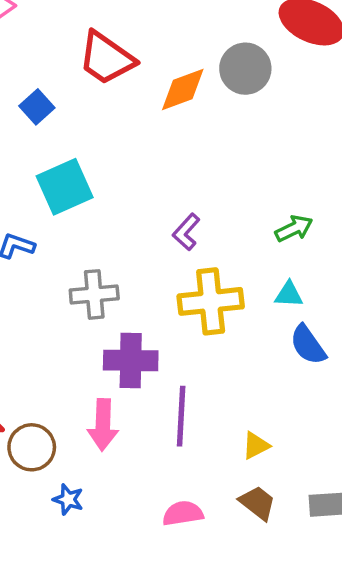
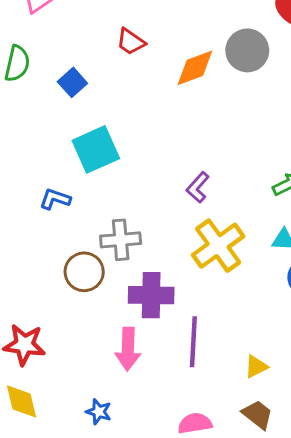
red trapezoid: (106, 58) -> (131, 42), size x0.6
yellow cross: (211, 301) -> (218, 246), turned -30
brown circle: (32, 447) -> (84, 272), moved

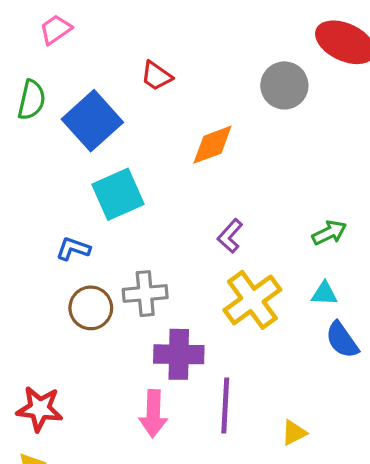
orange diamond: (195, 68) -> (212, 145), moved
blue square: (72, 82) -> (92, 121), size x1.8
brown circle: (84, 272) -> (91, 308), moved

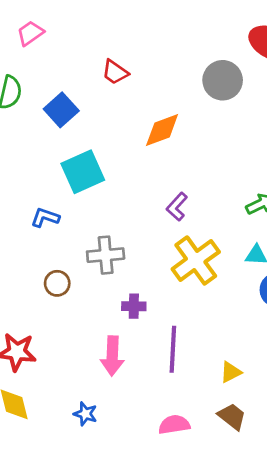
blue square: (92, 121) -> (61, 110), size x0.7
brown circle: (91, 308) -> (57, 283), moved, size x0.7
purple cross: (179, 354) -> (134, 306), size x0.6

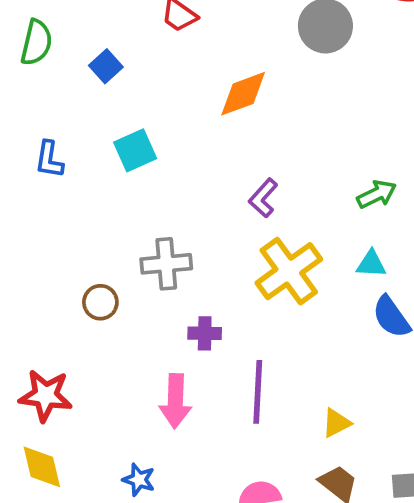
blue square: (61, 110) -> (106, 66), size x0.7
cyan square: (83, 172) -> (135, 150), size x0.7
blue L-shape: (45, 217) -> (49, 160), moved, turned -100

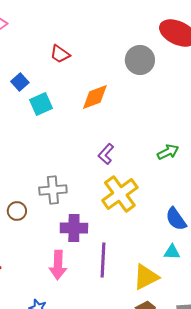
cyan square: (135, 150) -> (41, 104), moved
cyan triangle: (371, 264) -> (172, 252), moved
purple cross: (205, 333) -> (74, 228), size x1.5
yellow triangle: (336, 423) -> (146, 277), size x1.6

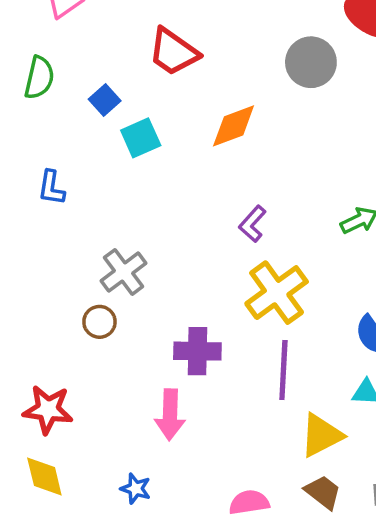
red trapezoid: (60, 54) -> (173, 52), size x1.5
gray cross: (53, 190) -> (124, 272), moved, turned -32
purple line: (103, 260) -> (283, 370), moved

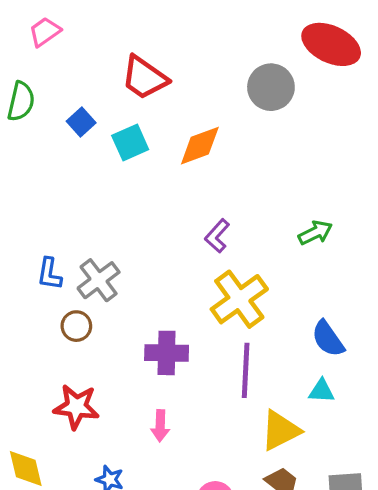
cyan square: (141, 138) -> (130, 143), moved
blue L-shape: (51, 188) -> (49, 274), moved
red star: (48, 410) -> (76, 407), moved
pink arrow: (170, 415) -> (160, 426), moved, size x0.7

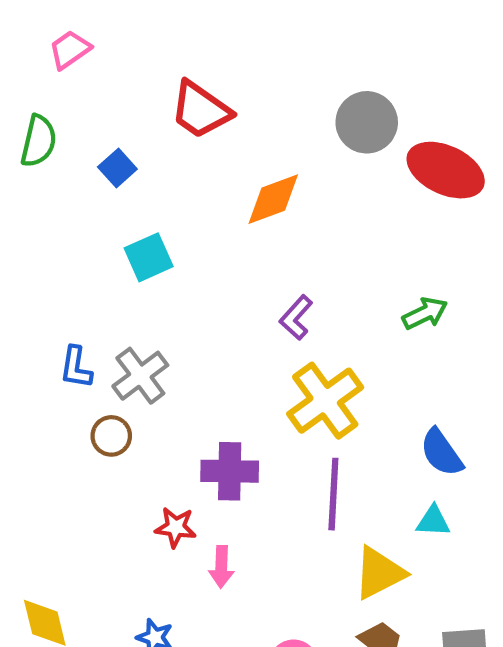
red ellipse: (331, 44) -> (446, 170), moved
cyan square: (130, 143) -> (149, 257), moved
red star: (76, 407) -> (176, 527), moved, size x0.7

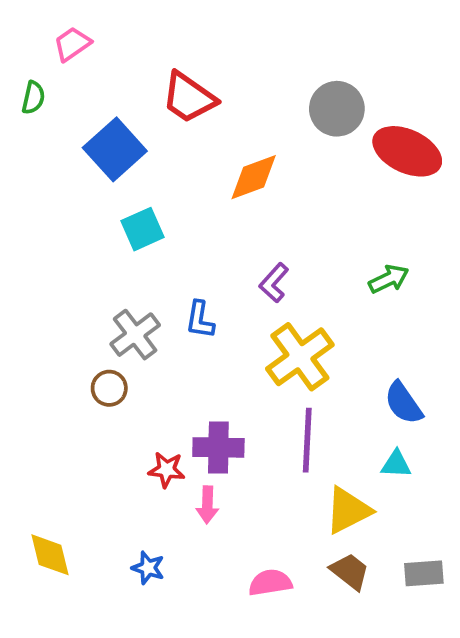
green semicircle: (39, 141) -> (33, 98), moved, size x0.7
blue square: (117, 168) -> (115, 149), size x1.8
blue L-shape: (76, 367) -> (200, 320), moved
purple cross: (230, 471) -> (218, 447), moved

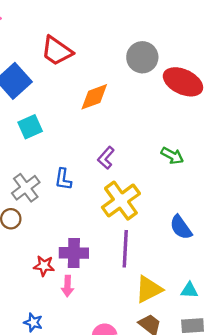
green arrow: (389, 279) -> (172, 156), turned 55
cyan triangle: (396, 464) -> (189, 290), moved

